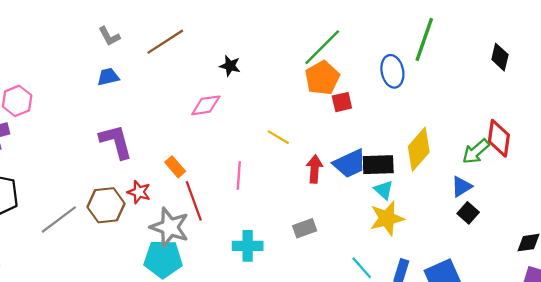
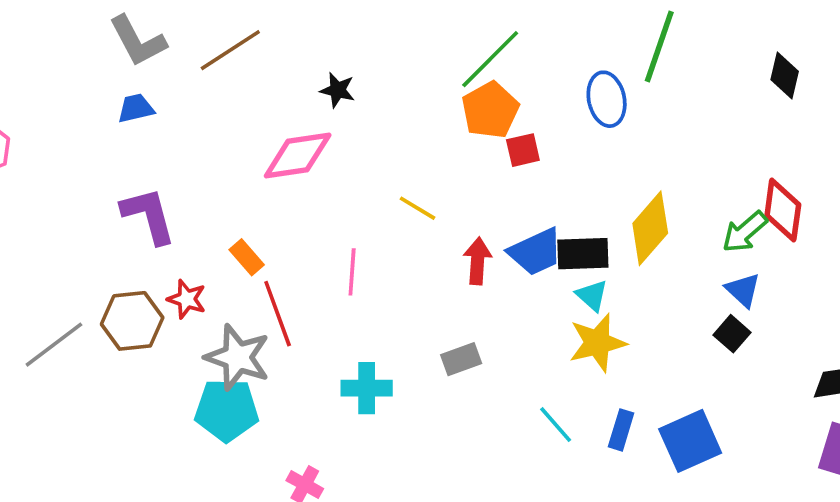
gray L-shape: (109, 36) -> (138, 41), size x1.6
pink diamond: (206, 105) -> (298, 156), size x1.4
blue triangle: (462, 187) -> (743, 290), moved, turned -45

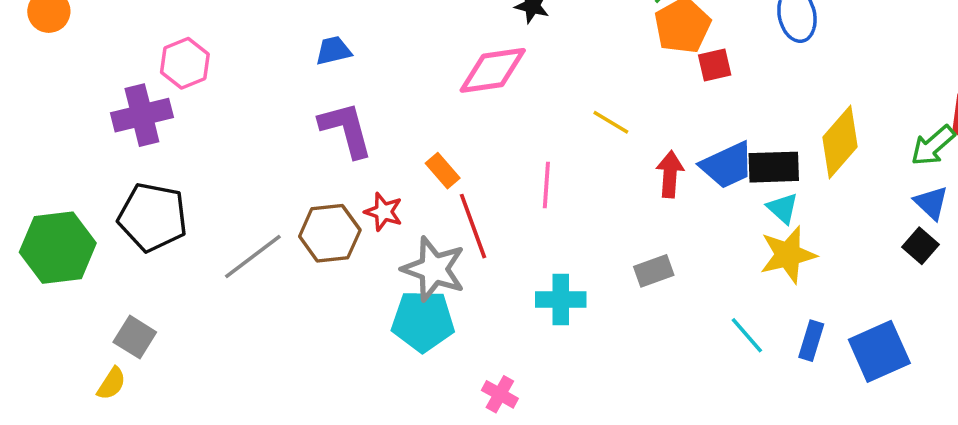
blue trapezoid: (136, 108) -> (333, 51), moved

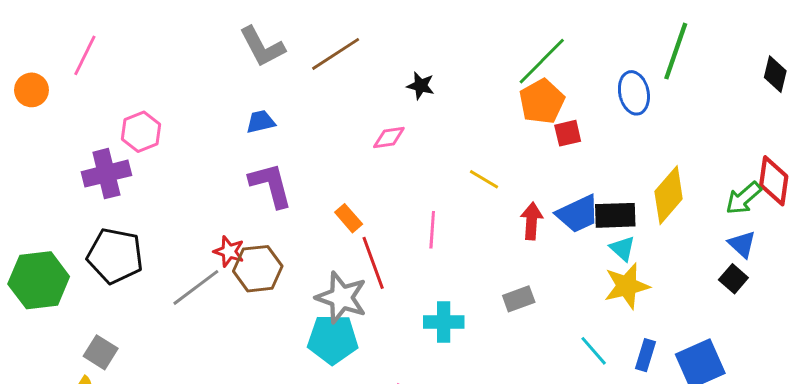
pink diamond: (493, 70) -> (389, 138), size x0.6
red star: (384, 212) -> (229, 251), moved

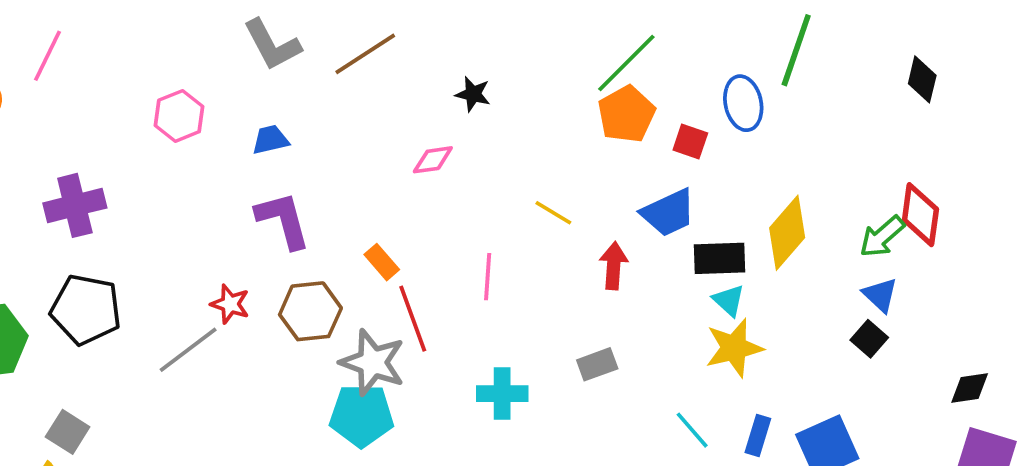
pink hexagon: (141, 132) -> (179, 116), moved
red square: (568, 133) -> (690, 142), moved, turned 32
blue trapezoid: (578, 214) -> (668, 213), moved
brown hexagon: (258, 269) -> (310, 311), moved

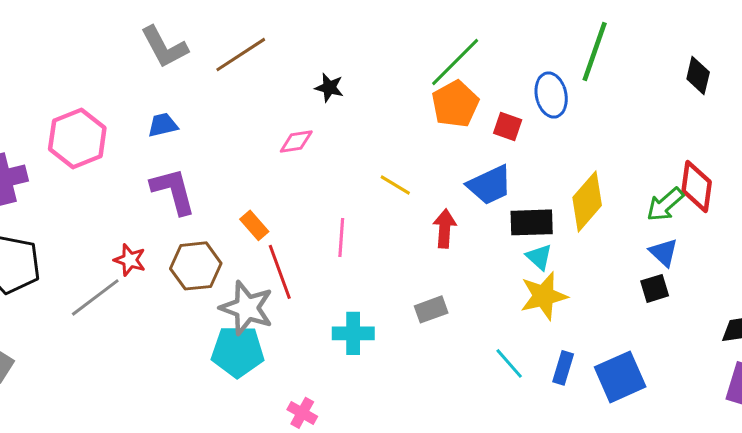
pink hexagon: (179, 116) -> (77, 138), moved, size x1.4
black square: (869, 339) -> (655, 288), turned 32

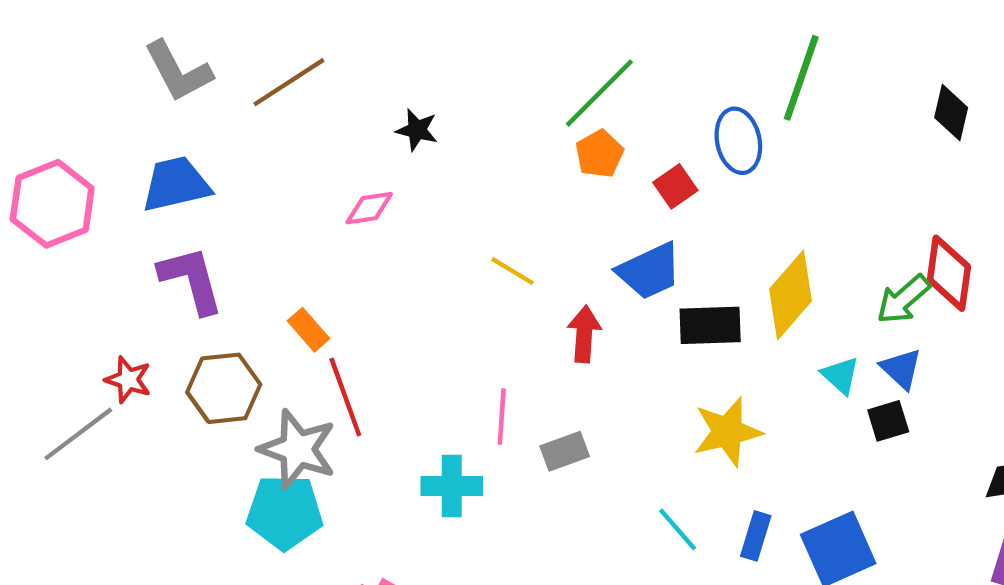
orange pentagon: (455, 104) -> (599, 154), size x0.7
blue trapezoid: (163, 125) -> (176, 184), size x1.6
red square: (508, 127) -> (675, 186), turned 36
pink line: (341, 237) -> (502, 417), moved
cyan triangle: (539, 257) -> (840, 375), moved

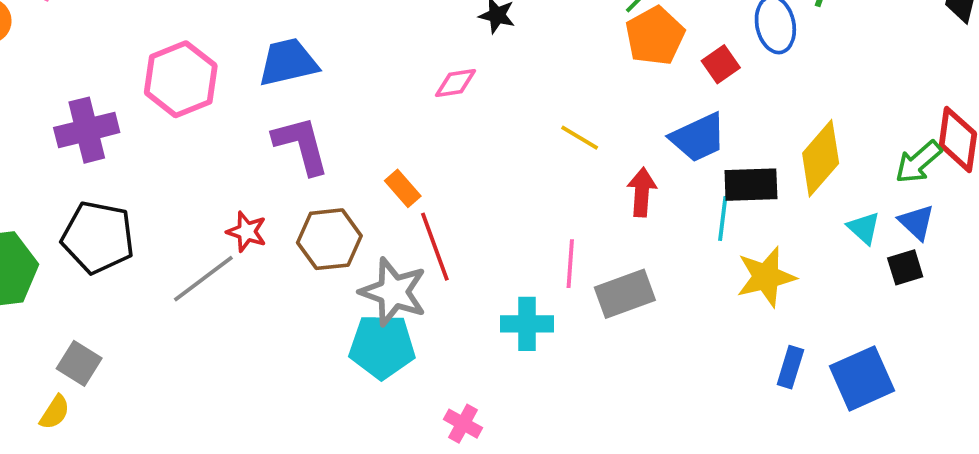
orange pentagon: (599, 154) -> (655, 36), size x1.4
gray rectangle: (565, 451) -> (625, 294), size x1.4
cyan line: (678, 529) -> (723, 218), moved, turned 48

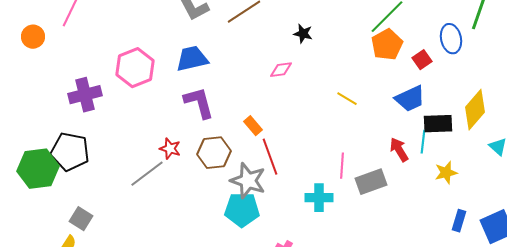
red arrow: (642, 192) -> (399, 150), moved, turned -35
black pentagon: (98, 237) -> (70, 152), moved
yellow star: (766, 277) -> (446, 173), size x0.7

